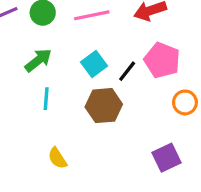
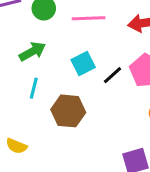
brown hexagon: (104, 106) -> (68, 111), moved
yellow semicircle: (57, 158) -> (16, 146), moved, turned -45

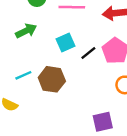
cyan line: (34, 88) -> (23, 75), moved, turned 49

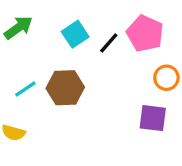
purple square: (103, 122) -> (153, 118), moved, turned 30

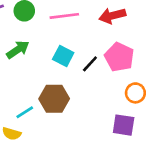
cyan square: (75, 34) -> (63, 56), turned -30
cyan line: (25, 89) -> (25, 112), moved

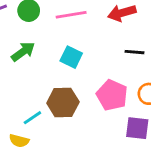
pink pentagon: (119, 57) -> (112, 95), moved
black line: (90, 64) -> (135, 52), moved, turned 54

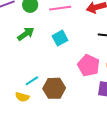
cyan square: (71, 57) -> (60, 38), turned 35
brown hexagon: (63, 102) -> (54, 88), moved

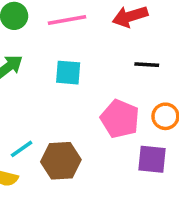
cyan square: (60, 38) -> (68, 73), turned 35

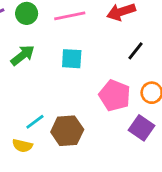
black line: (147, 65) -> (136, 51), turned -54
purple square: (152, 159) -> (142, 128), turned 30

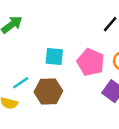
cyan square: (72, 59) -> (54, 56), moved

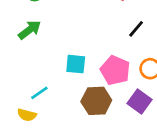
brown hexagon: (48, 92) -> (96, 101), moved

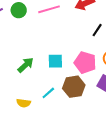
green arrow: (30, 30) -> (26, 65), moved
cyan line: (39, 93) -> (48, 93), moved

